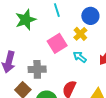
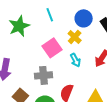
cyan arrow: (80, 57) -> (75, 60), turned -152
gray cross: (37, 69) -> (44, 75), moved

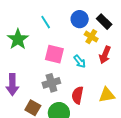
yellow cross: (75, 37) -> (91, 37), moved
pink square: (52, 48) -> (54, 54), turned -30

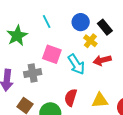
red arrow: (105, 55) -> (102, 60), turned 48
cyan arrow: (80, 62) -> (76, 64), size x1.5
gray cross: (51, 83) -> (33, 73), moved

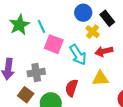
cyan line: (47, 21) -> (41, 26), moved
gray cross: (33, 73) -> (36, 73), moved
yellow triangle: (100, 100) -> (100, 78), moved

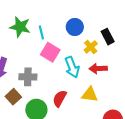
blue circle: (83, 13) -> (75, 27), moved
green star: (19, 25) -> (20, 27), turned 30

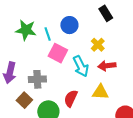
blue circle: (75, 27) -> (69, 25), moved
black rectangle: (108, 37) -> (106, 13), moved

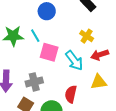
blue circle: (69, 25) -> (47, 11), moved

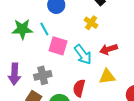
yellow cross: (87, 36) -> (91, 23), moved

